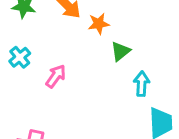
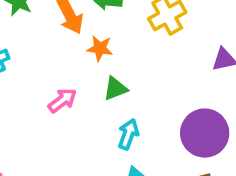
pink arrow: (56, 76) -> (62, 100), moved

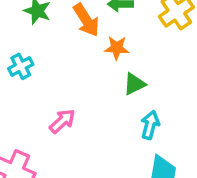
pink arrow: (62, 100) -> (62, 121), moved

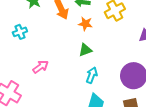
orange star: (117, 48) -> (85, 24), moved

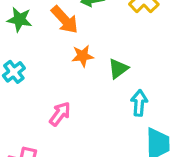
orange star: (85, 24) -> (83, 56), moved

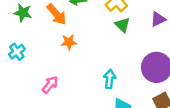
green triangle: (118, 69) -> (122, 25), moved, turned -42

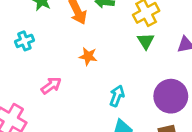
orange star: (69, 42) -> (88, 56), moved

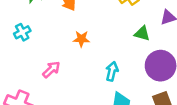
green triangle: (146, 41) -> (142, 34), moved, turned -35

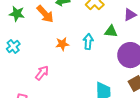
cyan arrow: (112, 71) -> (88, 42), moved

